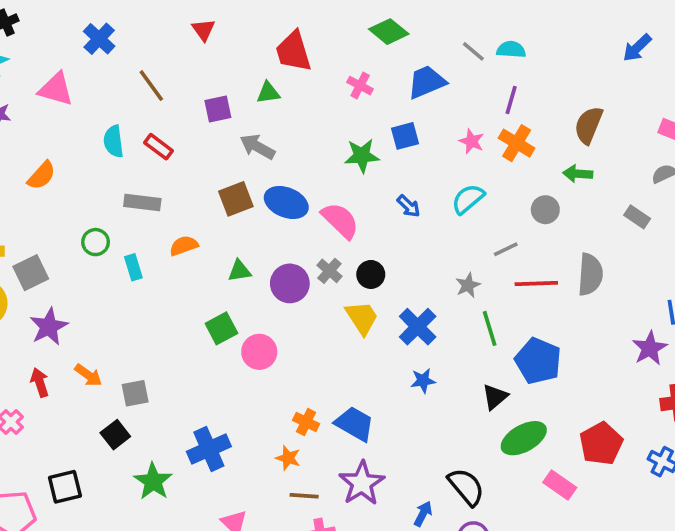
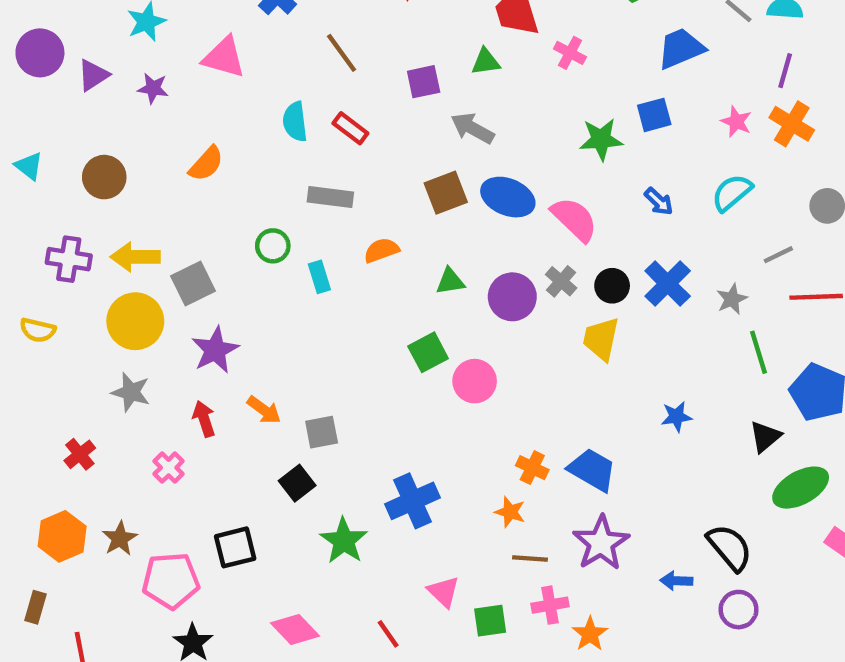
pink cross: (360, 86) -> (570, 53), moved
yellow trapezoid: (362, 318) -> (601, 339), turned -135
blue cross: (418, 327) -> (668, 284), moved
blue arrow: (423, 514) -> (676, 581), turned -115

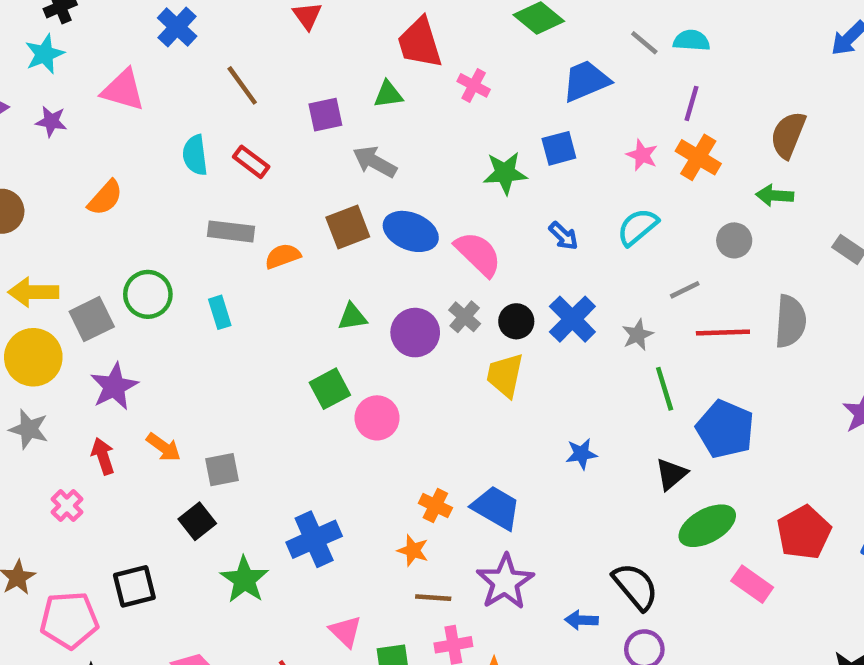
green circle: (273, 246) -> (148, 294), moved, size x1.4
orange semicircle: (381, 250) -> (283, 256), moved

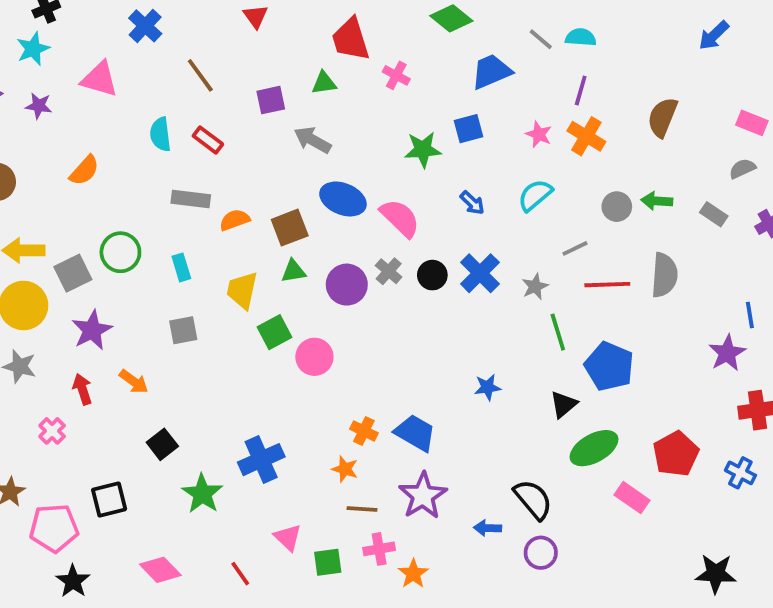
green arrow: (775, 196) -> (657, 201), moved
brown square: (348, 227) -> (290, 228), moved
yellow trapezoid: (505, 375) -> (242, 290), moved
gray square: (222, 470) -> (183, 330), moved

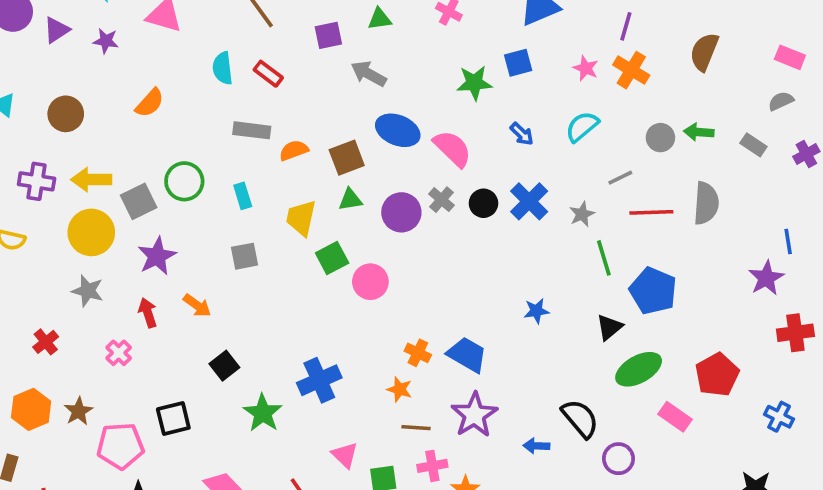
blue cross: (740, 473) -> (779, 417), moved
purple circle: (541, 553) -> (618, 459), moved

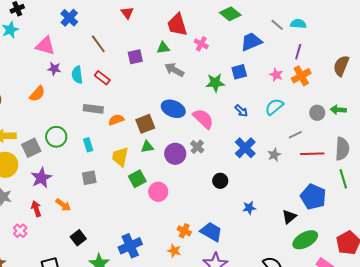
purple star: (106, 41) -> (54, 69), moved
orange cross: (631, 70) -> (301, 76), turned 30
gray arrow: (369, 74) -> (174, 70), moved
black circle: (483, 203) -> (220, 181), moved
green line: (604, 258) -> (343, 179), moved

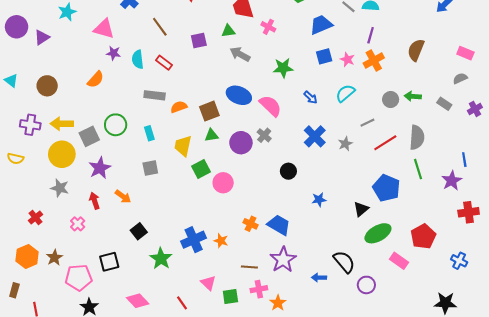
blue square: (239, 72) -> (324, 56), moved
red line: (312, 154) -> (385, 143), turned -30
orange star: (174, 251) -> (221, 241), moved

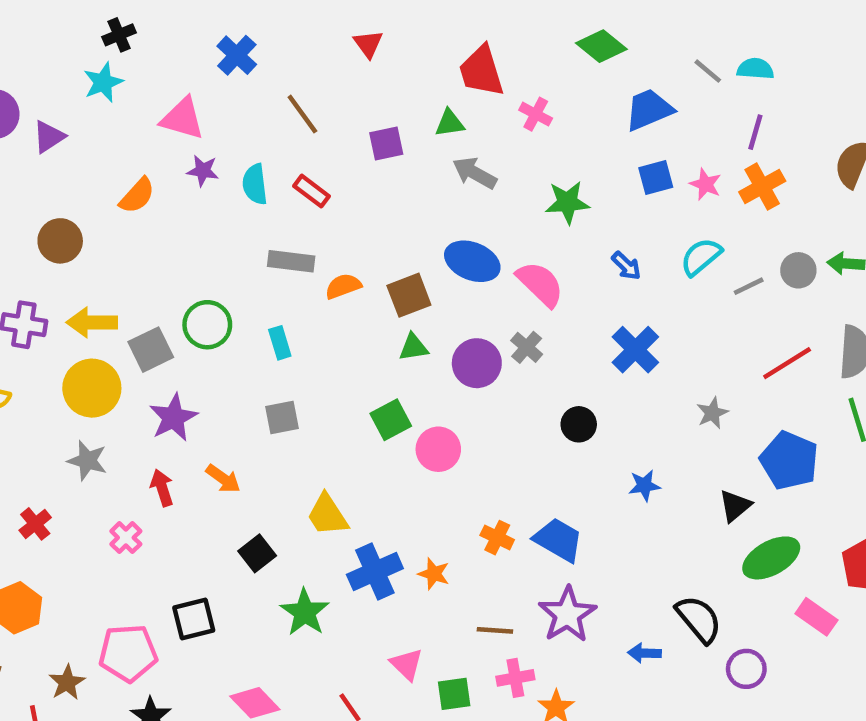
orange semicircle: (96, 79) -> (137, 196), moved
gray line: (367, 123) -> (749, 286), moved
gray star: (345, 144) -> (712, 413), moved
yellow trapezoid: (183, 146) -> (327, 515), moved, turned -45
brown star: (54, 258) -> (67, 682), moved

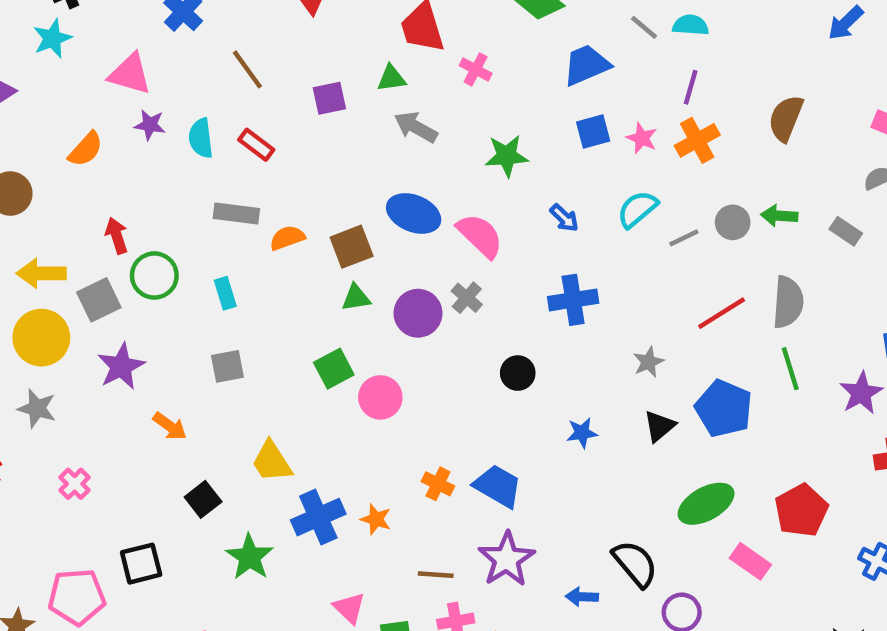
blue cross: (635, 350) -> (573, 300), turned 36
red arrow: (162, 488) -> (117, 236), moved
black triangle: (735, 506) -> (660, 426), moved

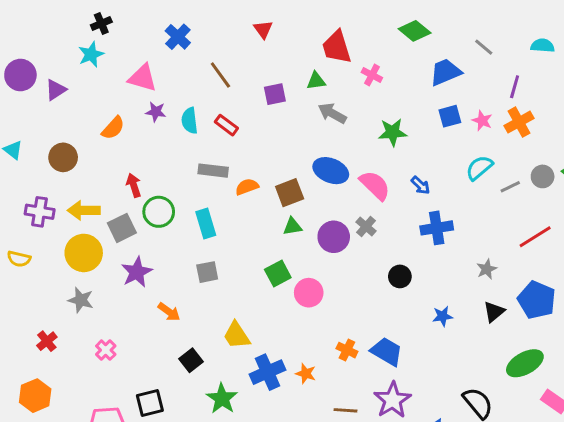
cyan semicircle: (691, 25) -> (543, 46), moved
blue arrow: (564, 218) -> (420, 185), moved
cyan rectangle: (225, 293) -> (206, 224), size x1.4

